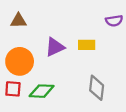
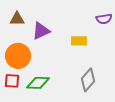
purple triangle: (55, 47) -> (41, 31), moved
gray diamond: (97, 88) -> (88, 80), turned 35

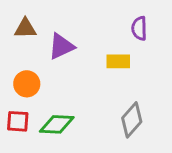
purple semicircle: (104, 19) -> (139, 28), moved, turned 98
orange circle: (18, 56) -> (27, 84), size x0.7

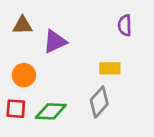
yellow rectangle: (118, 61) -> (110, 68), moved
gray diamond: (132, 120) -> (99, 102), moved

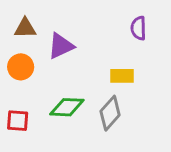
orange circle: (24, 75) -> (21, 67), moved
green diamond: (51, 111) -> (67, 107), moved

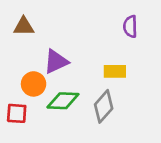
purple triangle: (61, 46) -> (56, 62), moved
orange circle: (21, 67) -> (34, 84), moved

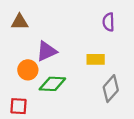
gray diamond: (104, 106) -> (111, 89), moved
red square: (17, 113) -> (18, 106), moved

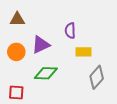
purple semicircle: (108, 22) -> (70, 31), moved
orange circle: (28, 70) -> (16, 52), moved

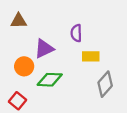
orange circle: (16, 52) -> (24, 66), moved
red square: (16, 93) -> (17, 101), turned 35

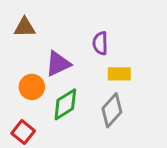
green diamond: (50, 80) -> (65, 104), turned -35
gray diamond: (105, 84) -> (112, 110), moved

